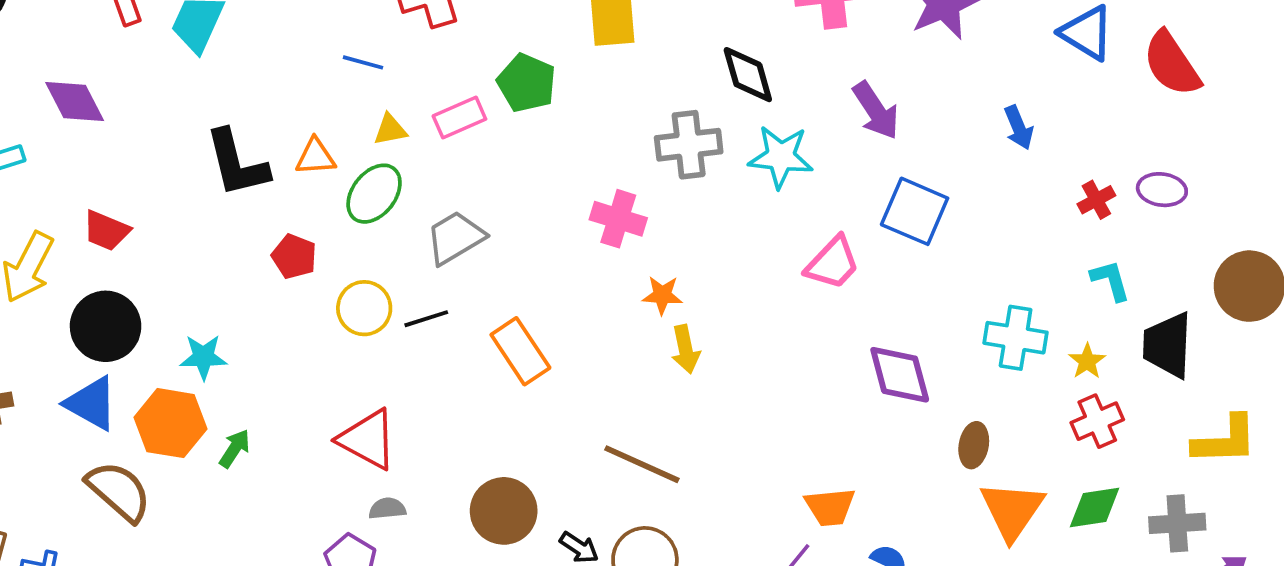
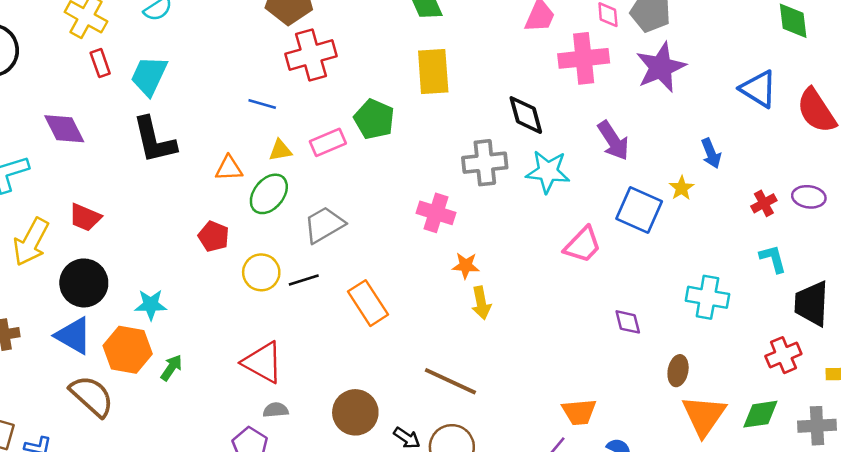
black L-shape: (237, 163) -> (154, 140), moved
yellow star: (1087, 361) -> (682, 188), moved
purple diamond: (900, 375) -> (628, 322), size x0.6
red cross: (1097, 421) -> (783, 355), moved

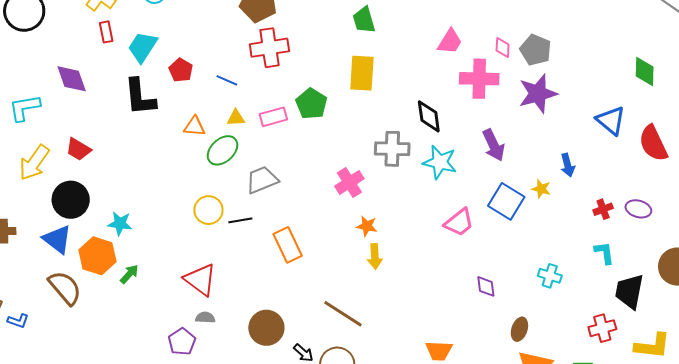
yellow star: (682, 188) -> (541, 189), turned -30
pink cross: (436, 213) -> (349, 182), turned 32
red pentagon: (214, 236) -> (181, 70), moved
cyan cross: (707, 297) -> (550, 276), size x0.7

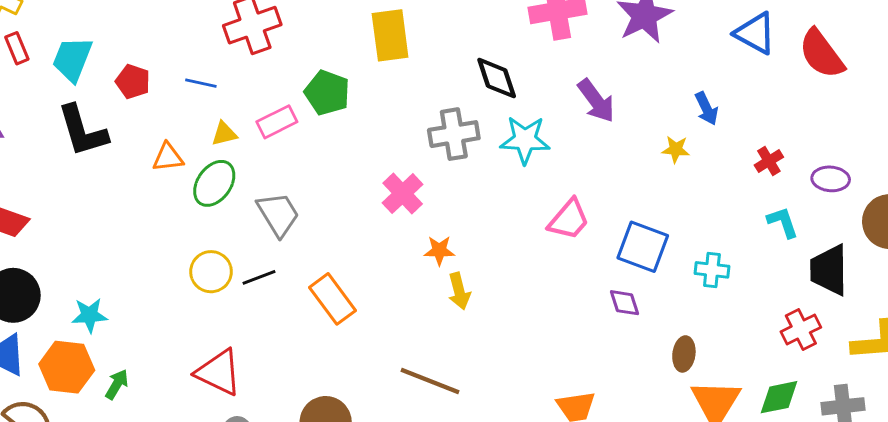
gray trapezoid: (262, 180) -> (278, 214), turned 92
blue square: (506, 201) -> (643, 247), moved
purple ellipse: (638, 209) -> (831, 179), moved

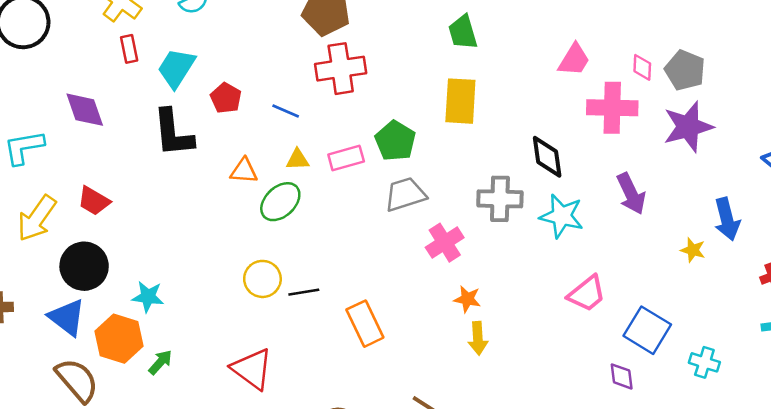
blue arrow: (706, 109) -> (727, 219), size x1.4
gray trapezoid: (278, 214) -> (405, 194), moved, turned -87

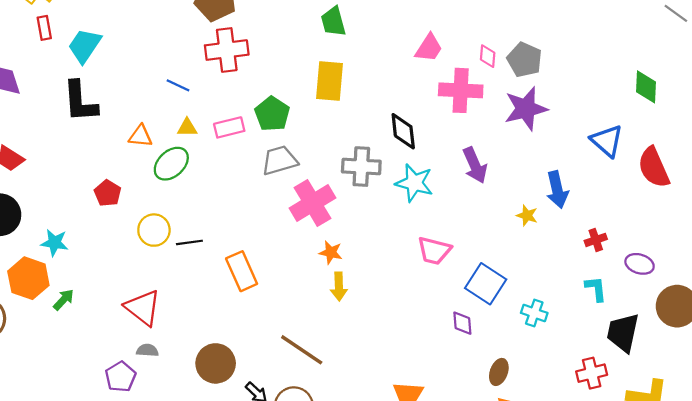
red pentagon: (226, 98) -> (108, 193), moved
pink cross: (445, 243) -> (312, 203), size x1.4
pink trapezoid: (587, 294) -> (434, 251), turned 51

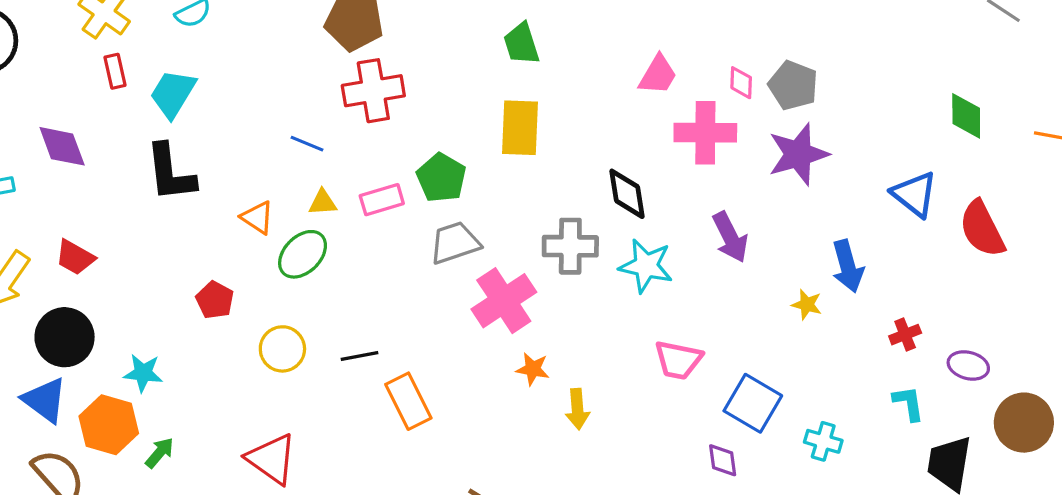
orange triangle: (140, 136) -> (257, 217), turned 30
black line: (189, 242) -> (359, 356), moved
yellow arrow: (339, 287) -> (577, 409), moved

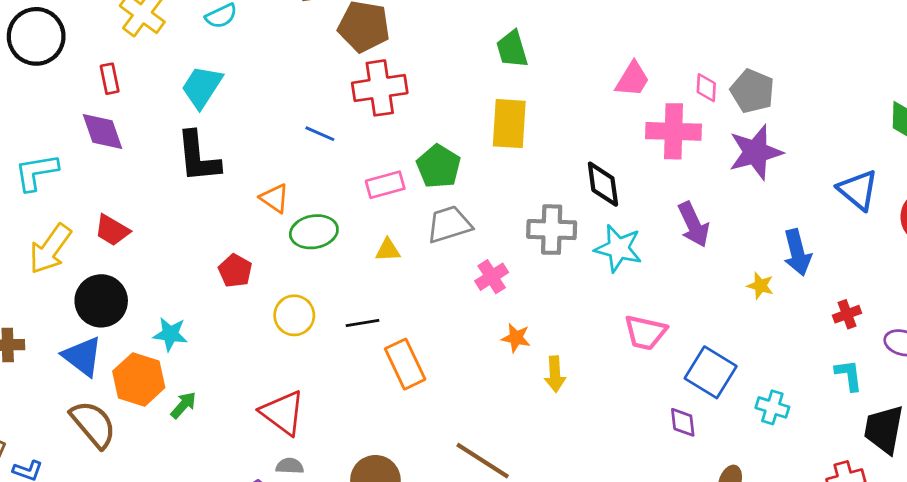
red rectangle: (115, 71) -> (110, 79), moved
yellow triangle: (323, 203) -> (388, 250), moved
green ellipse: (303, 254) -> (314, 232), turned 33
pink cross: (504, 301) -> (492, 277), size x0.6

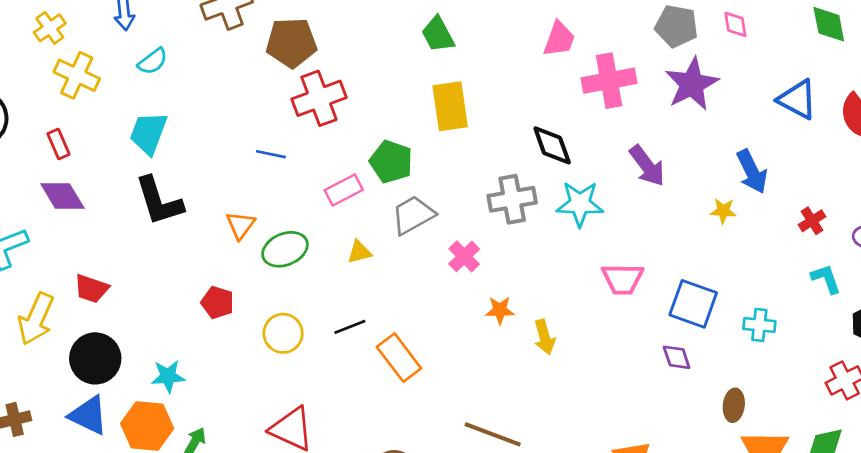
pink diamond: (706, 88) -> (735, 24), moved
orange triangle: (275, 198) -> (241, 225), turned 44

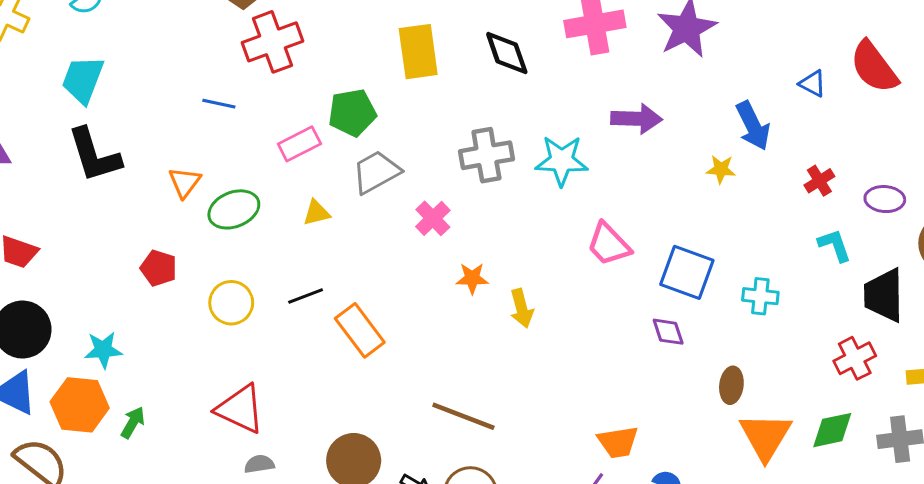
blue triangle: (797, 99) -> (813, 84), moved, size x0.6
black diamond: (552, 145) -> (507, 53), moved
green pentagon: (391, 162) -> (352, 113), turned -30
purple arrow: (647, 166) -> (636, 119), turned -51
pink trapezoid: (623, 279) -> (609, 244), turned 45

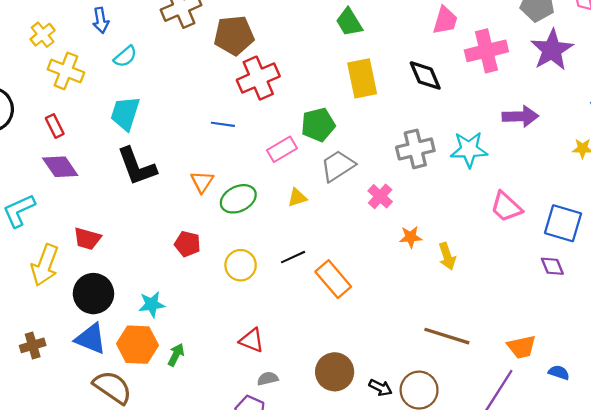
red triangle: (240, 409) -> (252, 340), size x0.7
brown line: (463, 416) -> (447, 336), moved

